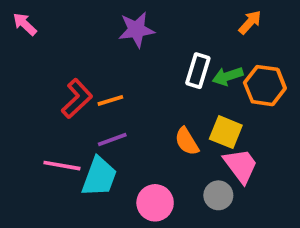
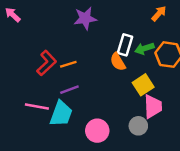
yellow square: (226, 132) -> (143, 85), turned 35
orange semicircle: (187, 141) -> (118, 62), moved
pink trapezoid: (241, 166) -> (153, 107), turned 35

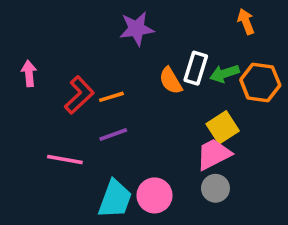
orange arrow: (159, 13) -> (246, 22), turned -63
pink arrow: (13, 15) -> (29, 74), moved, turned 42
orange semicircle: (118, 62) -> (171, 81), moved
pink trapezoid: (153, 107) -> (214, 154), moved, turned -115
cyan trapezoid: (61, 114) -> (115, 199), moved

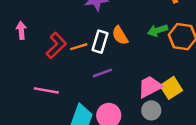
white rectangle: (196, 68) -> (100, 42), moved
yellow square: (223, 127) -> (171, 88), moved
purple line: (113, 134) -> (102, 73), moved

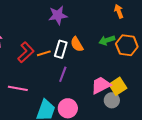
purple line: (102, 73) -> (63, 74), turned -49
gray circle: (151, 110) -> (112, 100), moved

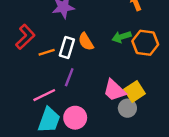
red L-shape: (26, 52) -> (25, 37), moved
pink trapezoid: (101, 85) -> (114, 90), turned -110
pink line: (18, 88) -> (44, 95), moved, turned -36

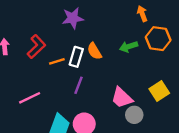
orange hexagon: (145, 43) -> (158, 39), moved
yellow square: (135, 92) -> (159, 91), moved
pink line: (44, 95) -> (30, 98), moved

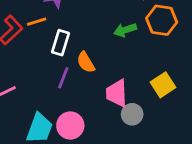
orange semicircle: (94, 51) -> (86, 62), moved
orange line: (57, 61) -> (37, 22), moved
pink trapezoid: (122, 98) -> (117, 93), turned 45

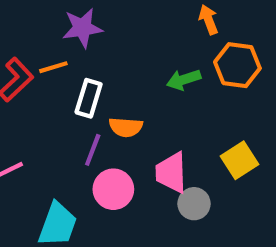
orange semicircle: (86, 62) -> (126, 127), turned -55
pink circle: (70, 126) -> (113, 189), moved

